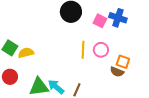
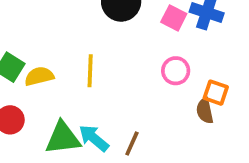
yellow line: (83, 50) -> (90, 71), moved
brown semicircle: (117, 72) -> (205, 111), turned 56

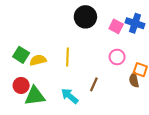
green triangle: (63, 138) -> (35, 96), moved
brown line: (132, 144) -> (94, 84), moved

